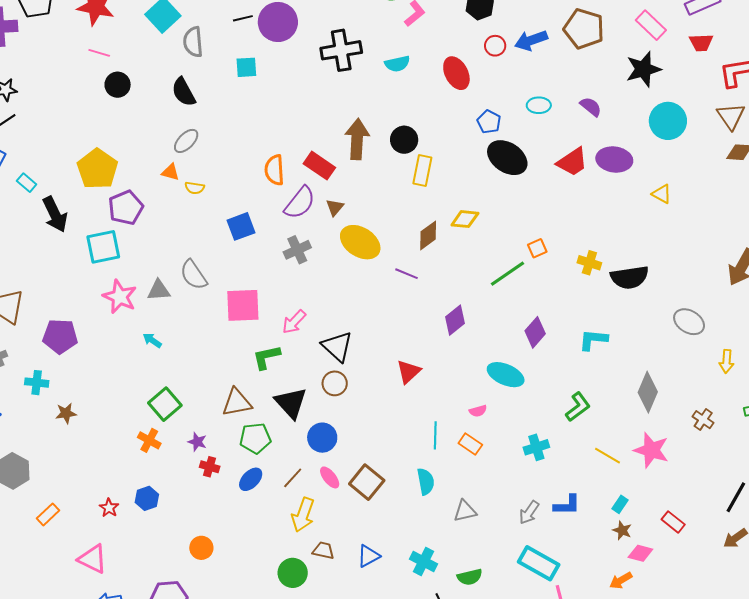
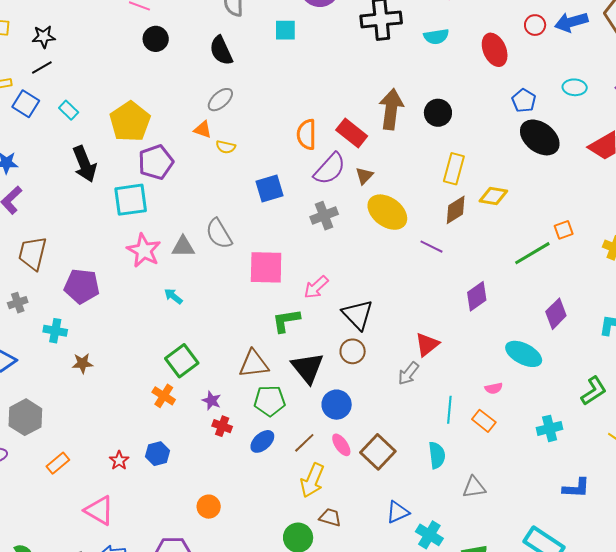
yellow rectangle: (422, 170) -> (454, 169), moved
cyan rectangle: (27, 183) -> (69, 110), moved
gray arrow: (529, 512) -> (408, 373), moved
blue triangle: (368, 556) -> (398, 512), moved

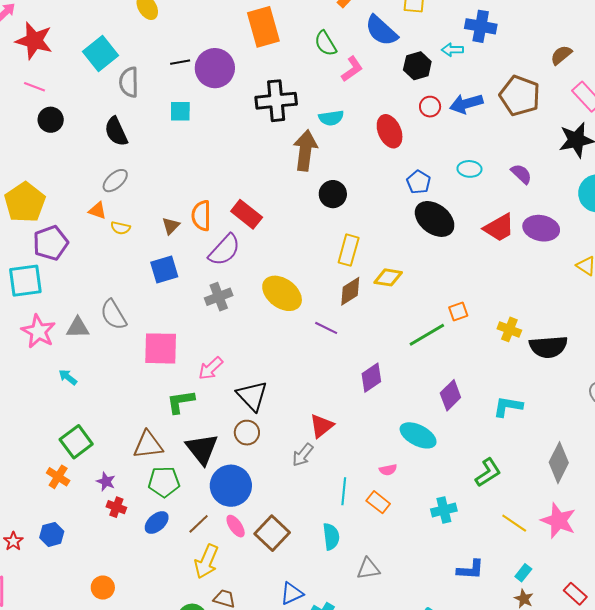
brown arrow: (391, 109) -> (305, 150), moved
brown triangle: (364, 176) -> (171, 226), moved
blue circle: (337, 405) -> (231, 486), size x1.4

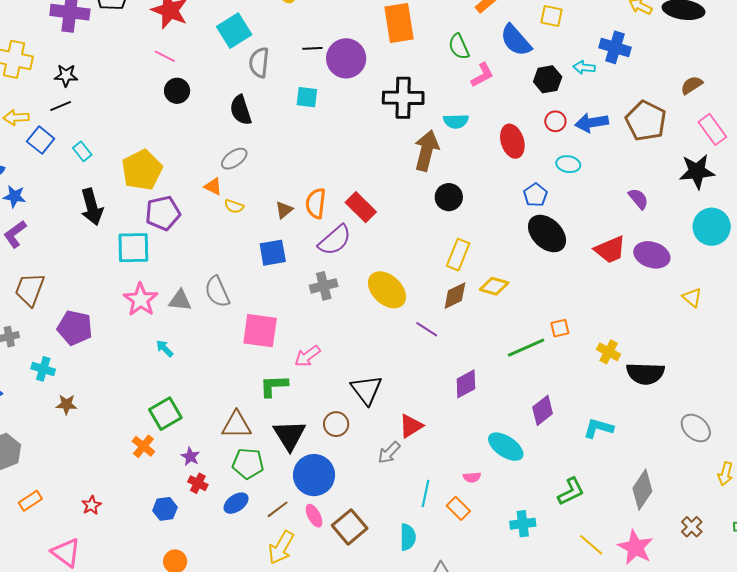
cyan ellipse: (469, 169) -> (568, 164), moved
black triangle: (252, 396) -> (366, 390), moved
blue hexagon: (52, 534) -> (165, 509), moved

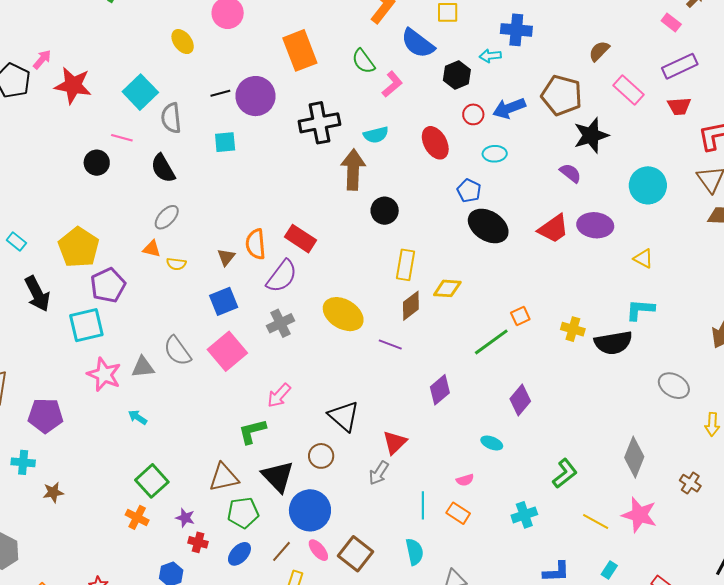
pink line: (165, 56) -> (122, 138), moved
black star: (697, 171) -> (591, 135), moved
pink square: (260, 331) -> (227, 351), moved, turned -36
cyan L-shape: (598, 428) -> (640, 310), moved
cyan ellipse: (506, 447) -> (492, 443), size x0.6

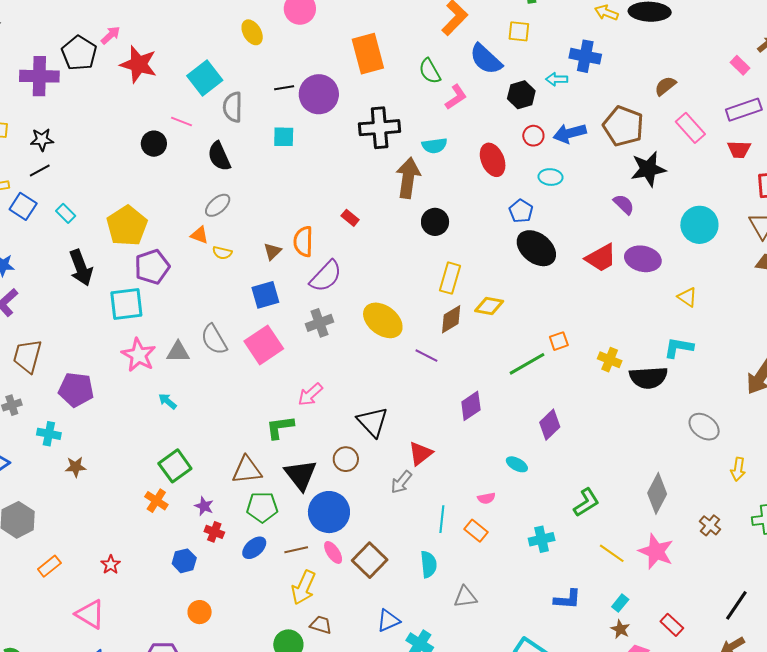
red rectangle: (300, 239) -> (350, 218), moved, size x0.6
brown line: (281, 551) -> (296, 550), turned 30

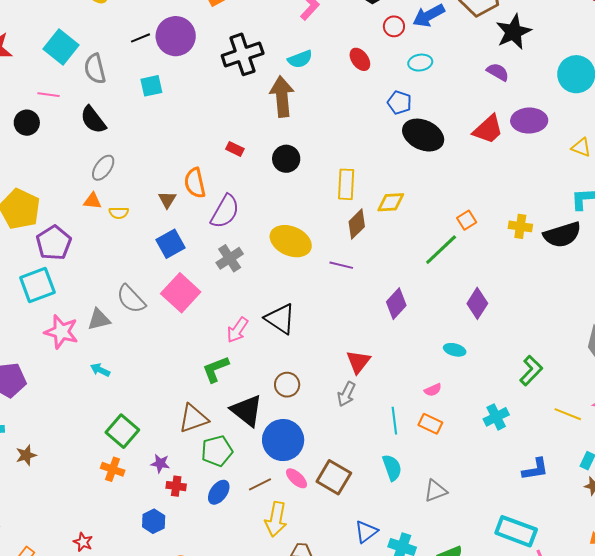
red ellipse: (493, 160) -> (360, 59), size x0.7
black circle: (435, 222) -> (286, 159), moved
black triangle: (373, 422) -> (280, 319), moved

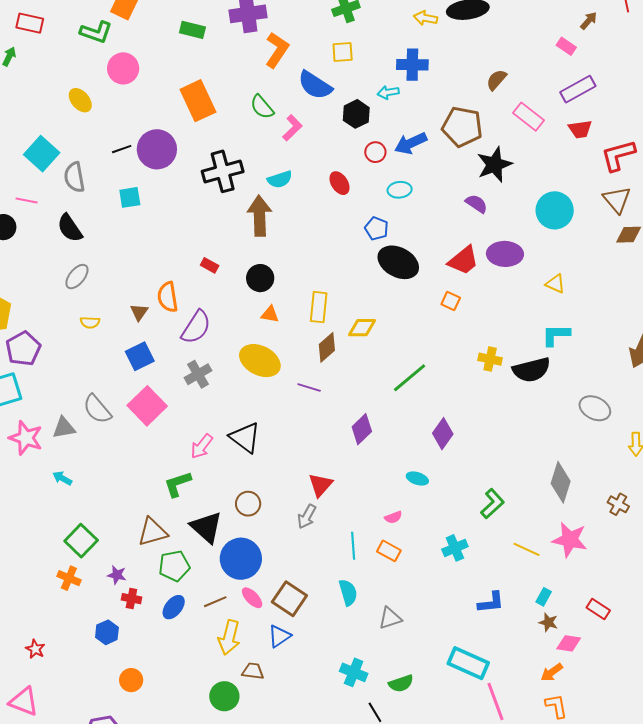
orange triangle: (92, 201) -> (270, 314), moved
orange square: (467, 220) -> (451, 301), moved, turned -36
blue triangle: (366, 532) -> (279, 636), moved

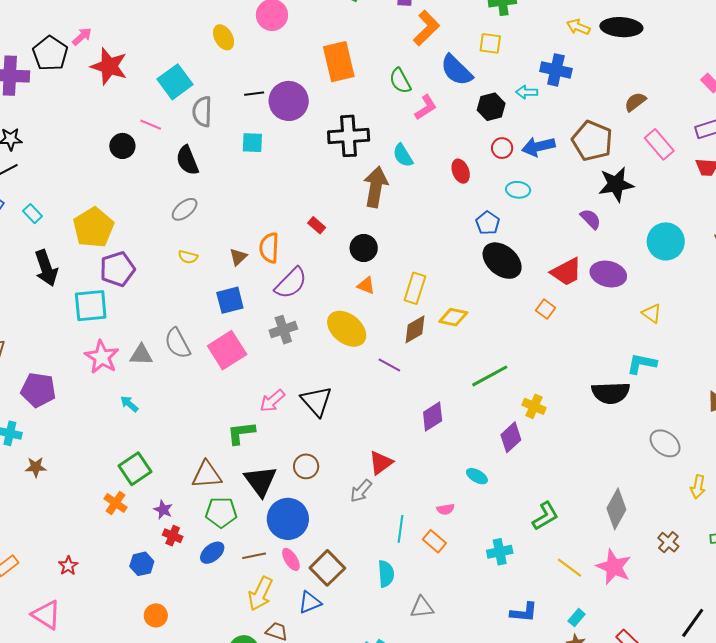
cyan semicircle: (280, 179) -> (403, 155), turned 65
yellow cross: (490, 359) -> (534, 406), moved

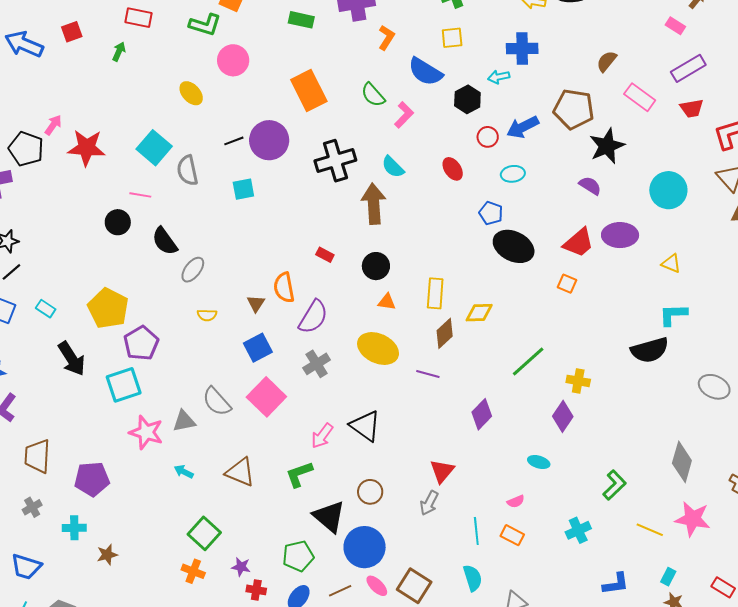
orange L-shape: (426, 28) -> (386, 38), size x0.7
black semicircle: (187, 160) -> (165, 241), moved
brown triangle: (207, 475) -> (240, 472), moved, turned 40

